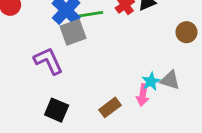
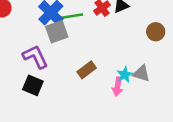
brown rectangle: (110, 107) -> (87, 70), moved
black square: (57, 110) -> (33, 85), moved

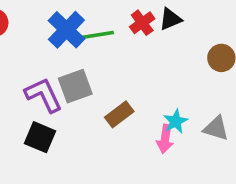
gray square: (57, 32) -> (75, 86), moved
gray triangle: (141, 73) -> (216, 128), moved

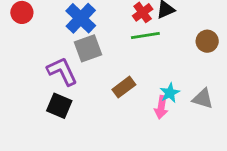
green line: (96, 35) -> (145, 35), moved
gray square: (75, 86) -> (88, 48), moved

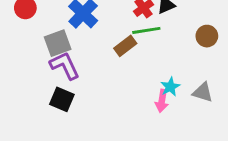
gray square: (88, 48) -> (58, 43), moved
brown rectangle: (124, 87) -> (125, 46), moved

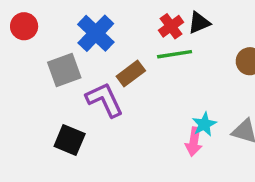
brown rectangle: (125, 46) -> (131, 73), moved
purple L-shape: (65, 66) -> (105, 100), moved

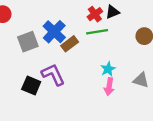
blue cross: (96, 33) -> (54, 32), moved
purple L-shape: (105, 100) -> (53, 75), moved
cyan star: (204, 124) -> (108, 69), moved

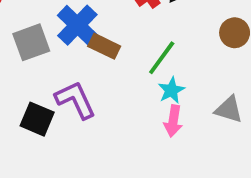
green line: (97, 32) -> (162, 58), moved, turned -45
brown rectangle: (70, 44) -> (104, 46), turned 63

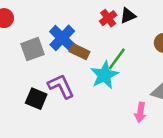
cyan star: (171, 90) -> (104, 75), moved, size x1.6
pink arrow: (173, 121) -> (140, 112), moved

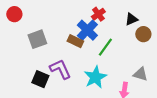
black triangle: (128, 16) -> (131, 19), moved
blue cross: (62, 38) -> (87, 30), moved
cyan star: (104, 75) -> (95, 77), moved

